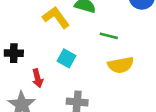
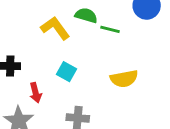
green line: (109, 36) -> (110, 29), moved

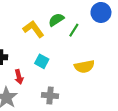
green semicircle: (86, 15) -> (56, 20), turned -49
green line: (110, 29) -> (74, 30), turned -72

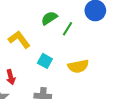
yellow L-shape: (33, 29) -> (19, 39), moved
cyan square: (42, 61) -> (45, 61), moved

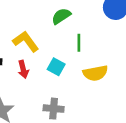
green line: (67, 29) -> (79, 43), moved, turned -32
red arrow: (11, 77) -> (23, 69), moved

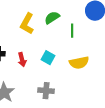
yellow L-shape: (26, 41) -> (27, 24), moved, turned -115
green line: (79, 43) -> (72, 31), moved

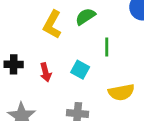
green line: (72, 31) -> (107, 47), moved
yellow semicircle: (79, 63) -> (121, 92), moved

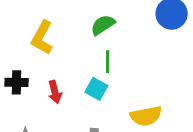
yellow L-shape: (52, 24) -> (42, 38), moved
green line: (107, 47) -> (108, 62), moved

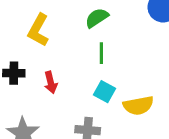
cyan square: (96, 89) -> (105, 92), moved

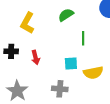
green line: (101, 53) -> (83, 38), moved
cyan square: (105, 92) -> (71, 64), turned -32

